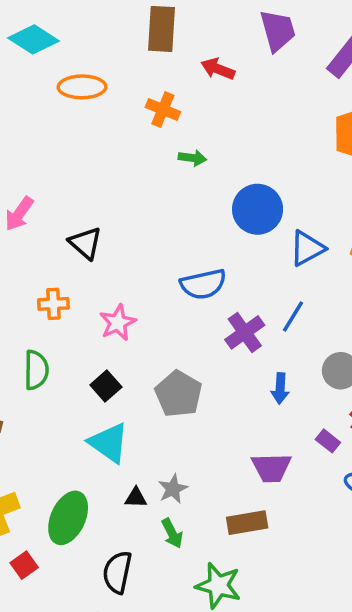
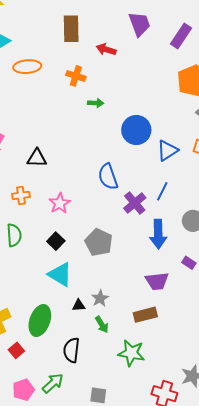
black triangle: (85, 243) -> (37, 158), turned -35
blue semicircle: (203, 284) -> (108, 177), turned 88
blue arrow: (280, 388) -> (158, 234), size x1.6

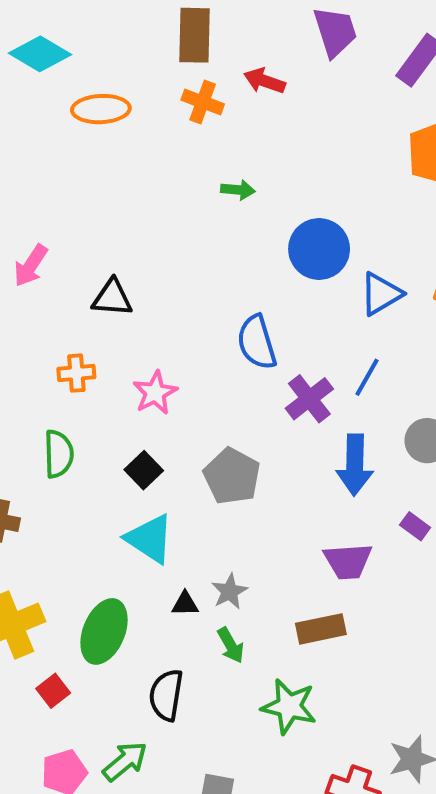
orange cross: (76, 76) -> (203, 102), moved

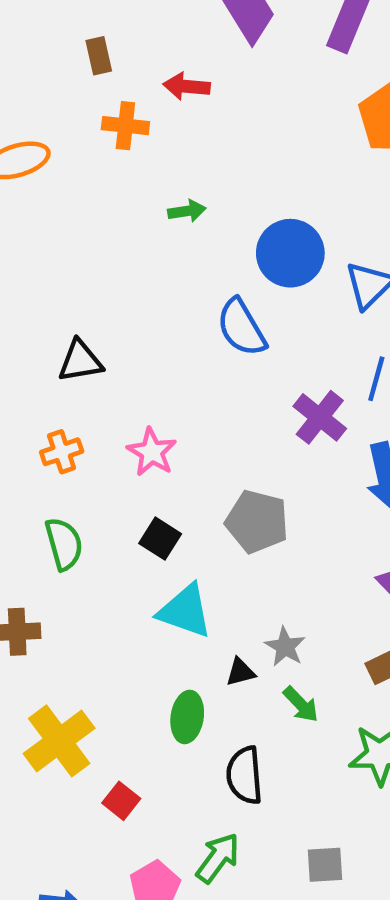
brown rectangle: (194, 35) -> (99, 56), size x0.6
blue semicircle: (257, 342) -> (241, 328), moved
green ellipse: (104, 631) -> (187, 717), moved, size x0.7

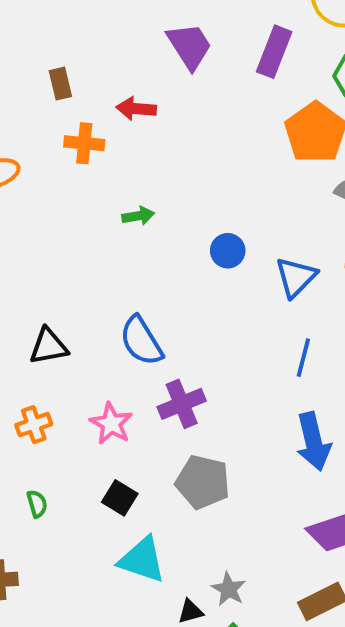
blue circle: (290, 253) -> (228, 251), size x0.6
blue semicircle: (241, 328) -> (141, 341), moved
purple cross: (320, 417) -> (182, 404), moved, turned 30
green semicircle: (64, 544) -> (37, 504), size x0.6

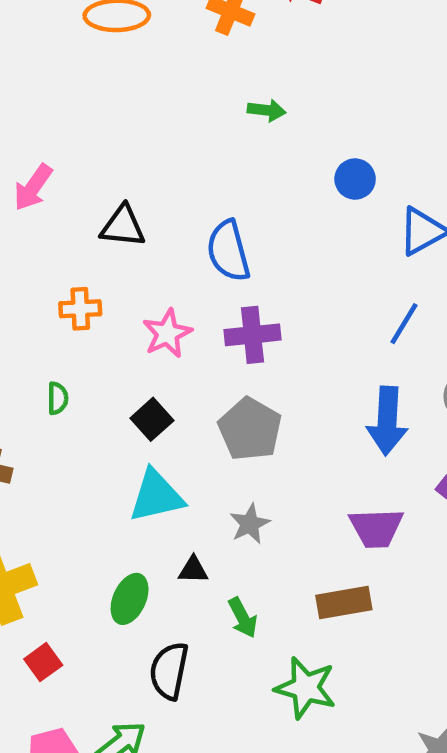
cyan triangle: (142, 560) -> (156, 496), turned -48
gray star: (229, 589) -> (250, 524), moved

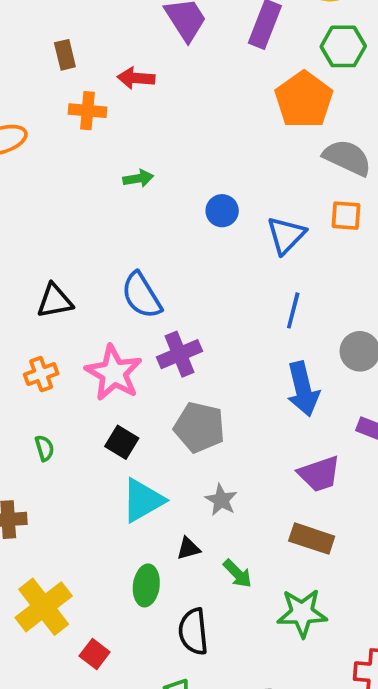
pink star: (167, 333) -> (114, 373), size x1.4
brown rectangle: (344, 603) -> (312, 539), turned 45

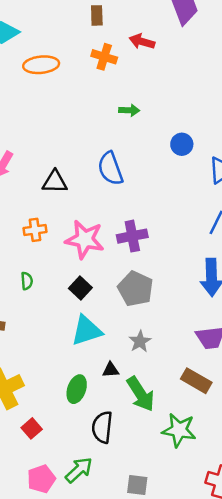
blue semicircle: (141, 295) -> (110, 169), moved
pink star: (114, 373) -> (85, 239), turned -30
green arrow: (238, 574) -> (141, 394), size x1.6

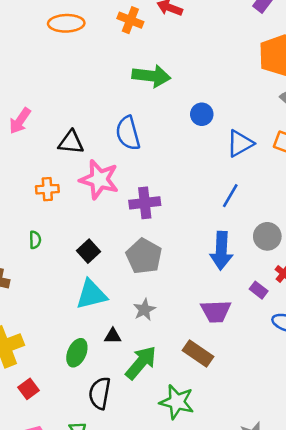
green arrow: (129, 110) -> (151, 76), size x1.8
pink star: (85, 239) -> (99, 179), moved
green arrow: (141, 394) -> (141, 363), turned -111

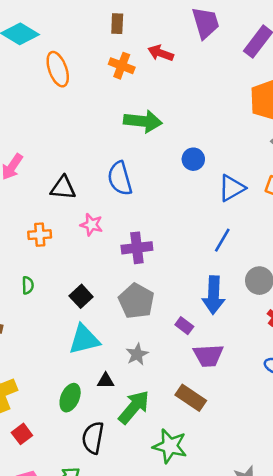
orange ellipse: (66, 23) -> (58, 69), turned 72
pink star: (99, 179) -> (91, 225), size x0.6
purple rectangle: (259, 290) -> (184, 326), moved

